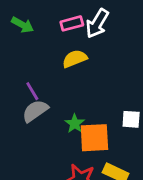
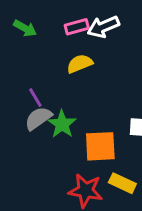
white arrow: (97, 23) -> (103, 27), turned 36
green star: (75, 124) -> (62, 124), moved, size x1.4

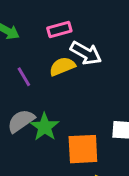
white arrow: (103, 27) -> (86, 53), moved, turned -128
purple line: (35, 98) -> (24, 77), moved

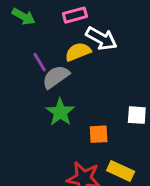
gray semicircle: (21, 121) -> (56, 77), moved
orange square: (83, 149) -> (99, 134), size x0.6

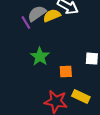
gray semicircle: (56, 77) -> (37, 14), moved

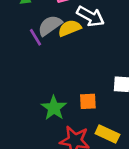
green star: (40, 57) -> (54, 108), moved

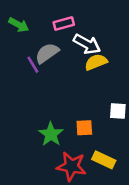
yellow semicircle: (70, 28) -> (96, 62), moved

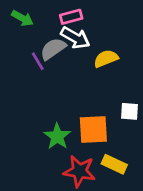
white arrow: (87, 44) -> (75, 38), moved
orange square: (84, 128) -> (93, 129), size x1.6

